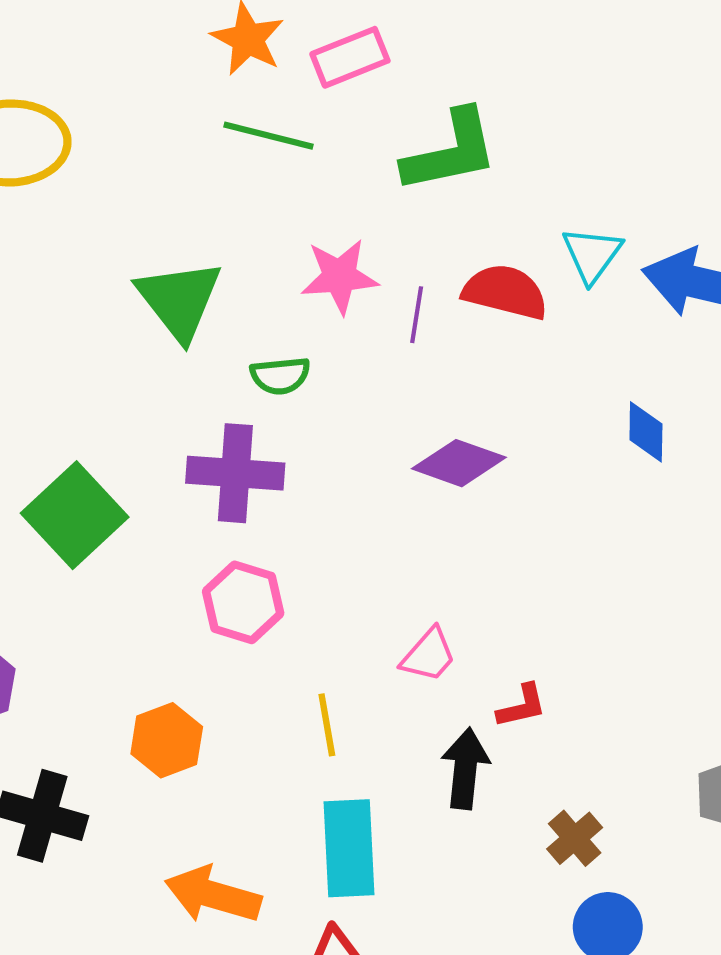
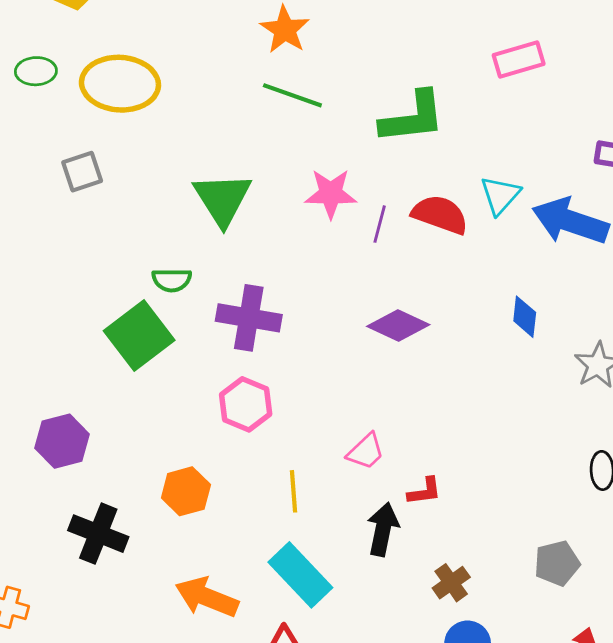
pink rectangle: (350, 57) -> (519, 59), moved
green semicircle: (280, 376) -> (172, 280), moved
cyan rectangle: (349, 848) -> (300, 575), turned -46

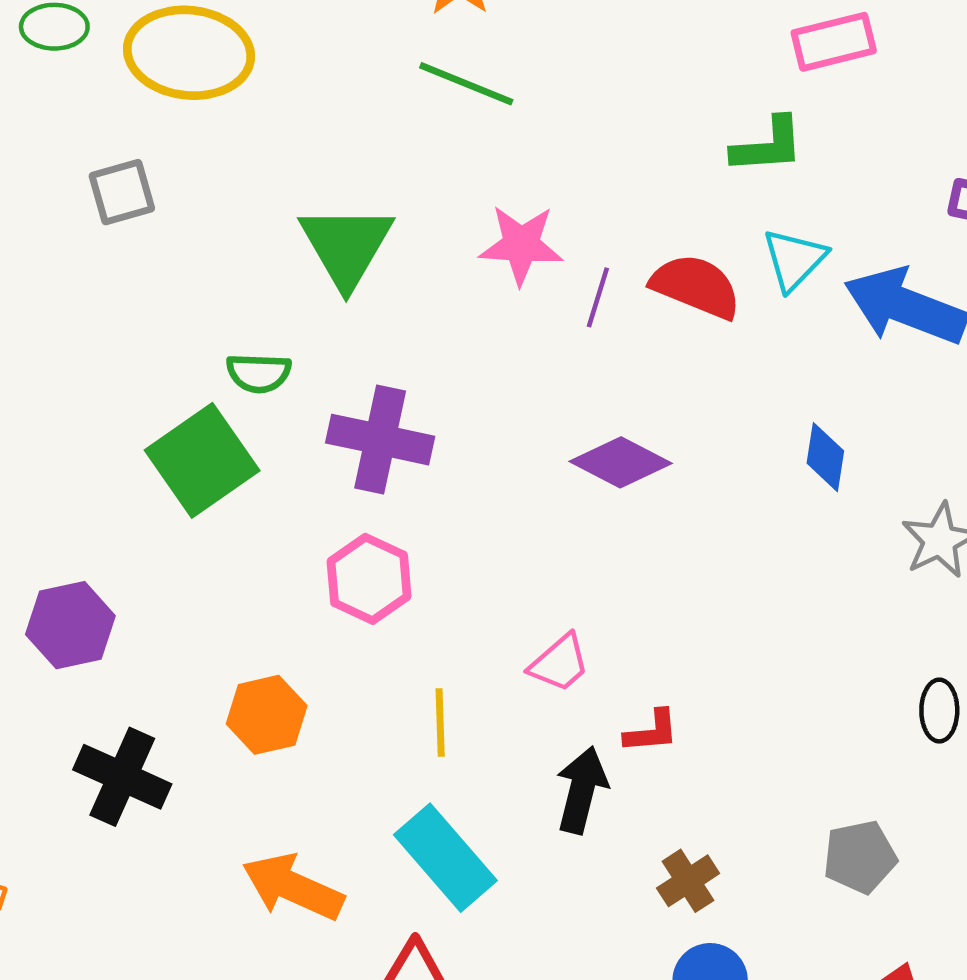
green L-shape: (413, 118) -> (768, 145), moved, size x0.7

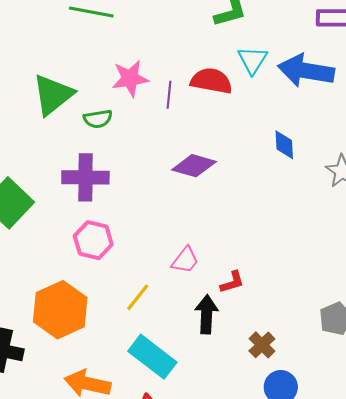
green triangle: (346, 246) -> (53, 95), turned 33
green semicircle: (259, 373) -> (98, 119), moved
orange hexagon: (267, 715) -> (60, 310), size x1.6
yellow line: (440, 722) -> (138, 297), turned 52

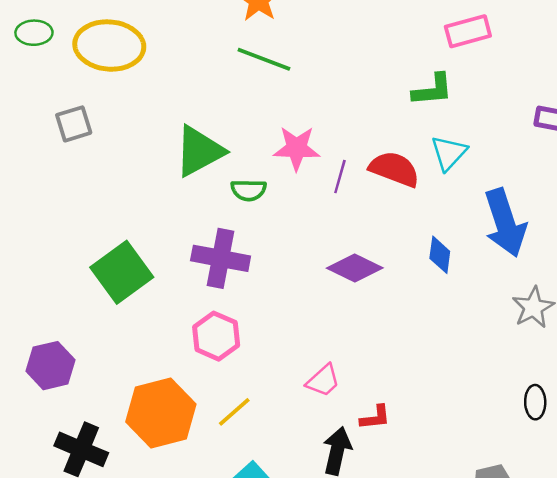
blue arrow: (306, 71) -> (505, 223), moved, turned -128
blue diamond: (284, 145) -> (440, 255), moved
yellow line: (138, 297) -> (234, 412), moved

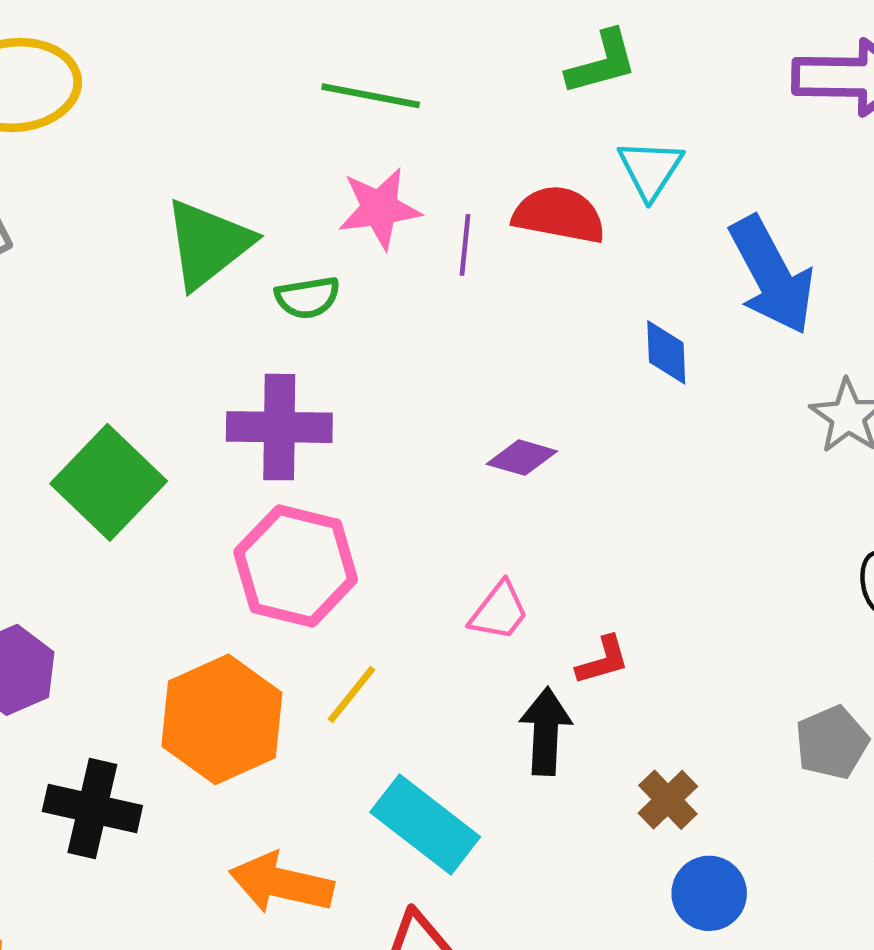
green line: (264, 59) -> (371, 96), moved
purple diamond: (355, 268) -> (522, 458), moved, size x0.7
pink hexagon: (216, 336) -> (296, 566), size x1.4

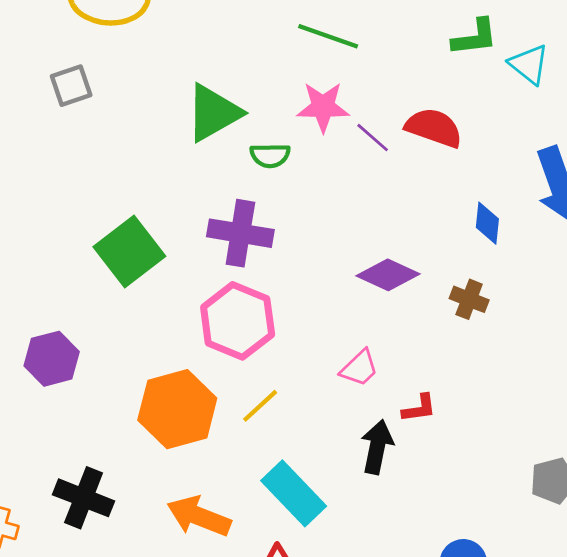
cyan triangle: (650, 169) -> (529, 64), moved, turned -33
purple line: (465, 245) -> (373, 138), turned -63
purple diamond: (522, 458) -> (388, 275), size x1.4
brown cross: (668, 800) -> (469, 299), moved, turned -33
black cross: (92, 809) -> (84, 498), moved

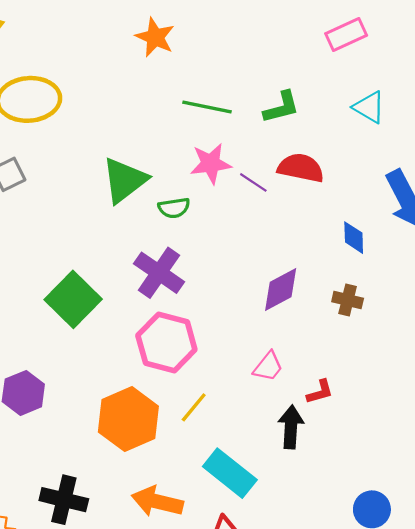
green L-shape: (475, 37) -> (281, 107), moved
purple cross: (240, 233) -> (159, 273), turned 33
purple diamond: (388, 275) -> (281, 290), turned -45

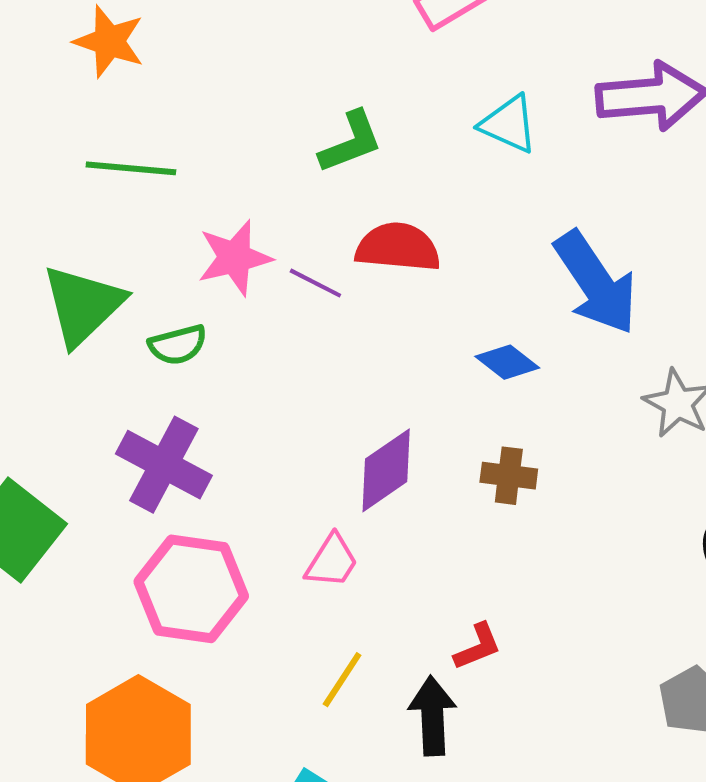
green line: (207, 107) -> (131, 168), moved
blue diamond: (354, 238) -> (507, 362), turned -44
pink trapezoid: (268, 367) -> (332, 561), moved
yellow line: (194, 407) -> (342, 680), moved

